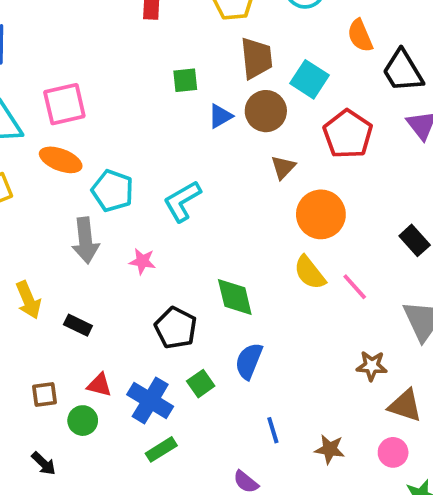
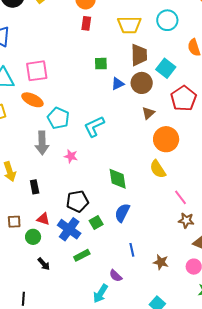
pink line: (355, 287) -> (180, 197), moved
black rectangle: (78, 325) -> (35, 187), turned 48
black pentagon: (176, 328) -> (77, 201), moved, turned 30
green rectangle: (161, 449) -> (82, 255), moved
black arrow: (44, 463) -> (44, 264), moved

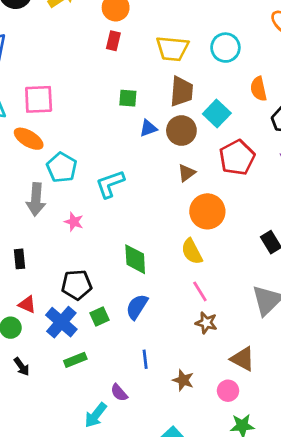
pink line: (180, 197) -> (200, 291), moved
brown star: (186, 220) -> (206, 323), moved

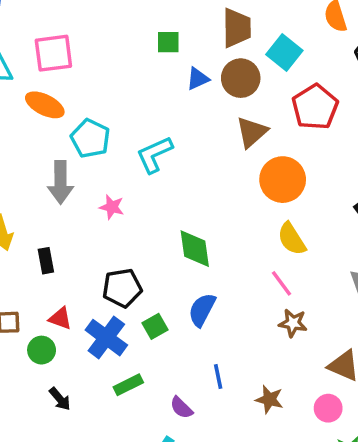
brown triangle: (187, 173) -> (252, 132), size x1.4
yellow semicircle: (192, 252) -> (292, 239), moved
purple semicircle: (119, 393) -> (181, 408), moved

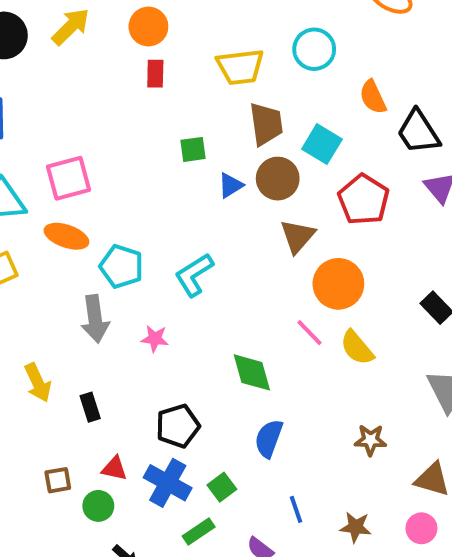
pink line: (282, 283) -> (310, 333), moved
green square: (155, 326) -> (222, 487), moved

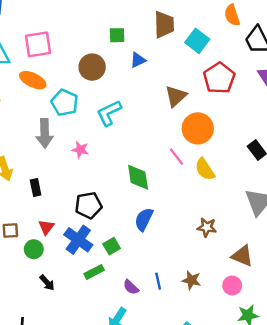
brown circle: (278, 179) -> (92, 67), moved
red triangle: (114, 468) -> (46, 227), turned 49
blue line: (296, 509) -> (158, 281), moved

